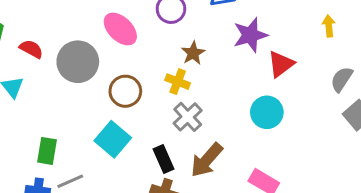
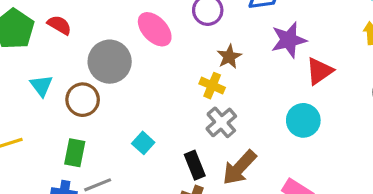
red semicircle: (31, 49) -> (59, 25), moved
brown circle: (125, 91) -> (83, 100), moved
cyan square: (113, 139) -> (143, 143), size x0.6

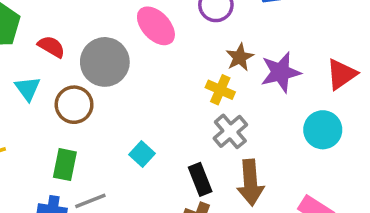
red semicircle: (59, 25) -> (51, 47), moved
purple star: (289, 40) -> (281, 72), moved
brown arrow: (239, 168) -> (250, 183), turned -48

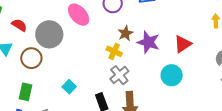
purple star: (281, 72) -> (148, 42), turned 30

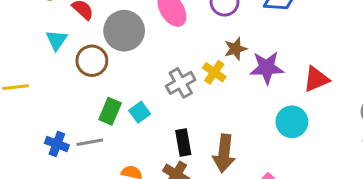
purple star: (148, 42) -> (267, 68), turned -30
gray cross: (119, 75) -> (181, 83), moved
green rectangle: (25, 92) -> (110, 111), moved

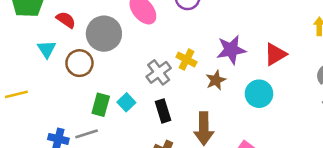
brown star: (236, 49) -> (216, 80), moved
black rectangle: (183, 143) -> (163, 111), moved

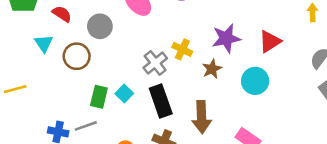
gray circle: (104, 34) -> (100, 26), size x0.7
black rectangle: (163, 111) -> (161, 101), size x1.4

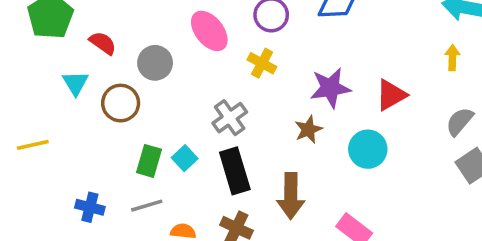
yellow cross: (182, 49) -> (262, 63), moved
gray line: (86, 126) -> (147, 206), moved

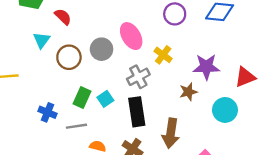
pink ellipse: (209, 31) -> (131, 36), moved
gray circle: (155, 63) -> (102, 49), moved
yellow cross: (262, 63) -> (163, 55), moved
blue cross: (90, 207) -> (47, 112), moved

